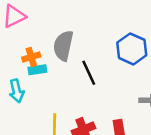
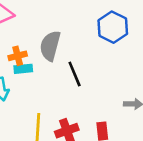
blue hexagon: (132, 49) -> (113, 27), moved

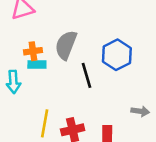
blue hexagon: (113, 27) -> (117, 55), moved

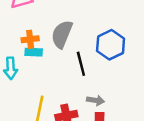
gray arrow: (140, 111) -> (95, 100), moved

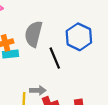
gray arrow: (95, 100) -> (38, 90), moved

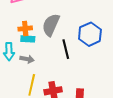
gray arrow: (38, 90) -> (27, 59), moved

